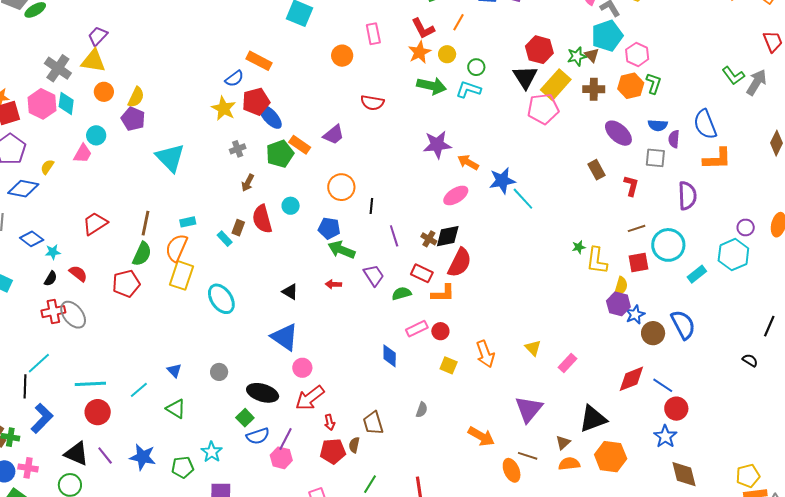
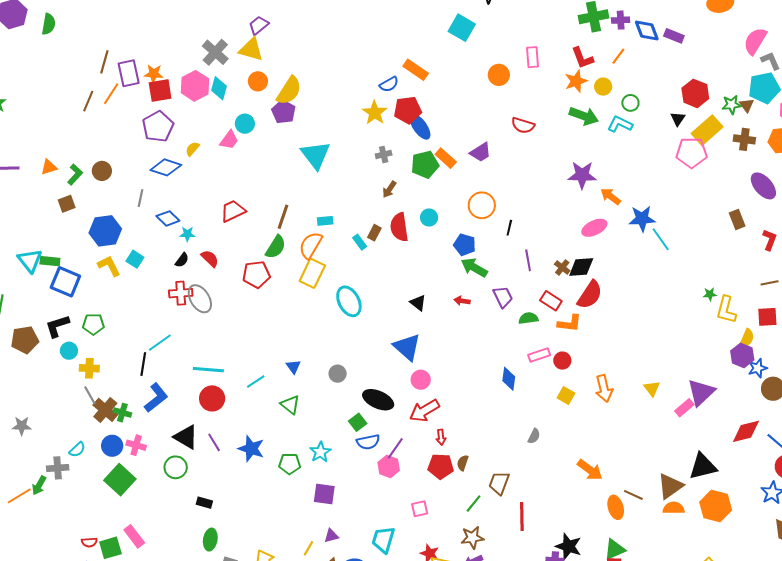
black triangle: (525, 77) -> (678, 119), size x0.6
yellow semicircle: (136, 97) -> (289, 91), size x1.4
purple triangle: (529, 409) -> (701, 392), moved
brown trapezoid: (373, 423) -> (499, 483), moved, turned 30
brown triangle: (563, 442) -> (670, 486), size x1.8

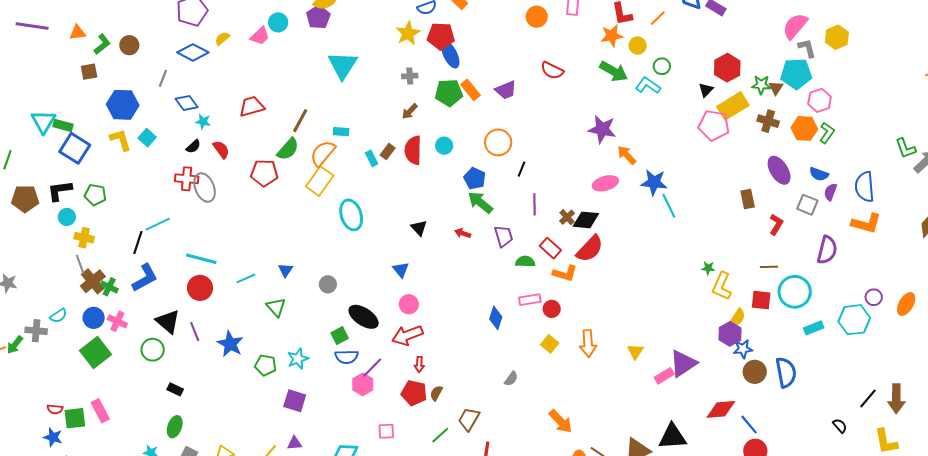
blue triangle: (407, 347) -> (401, 270), size x0.6

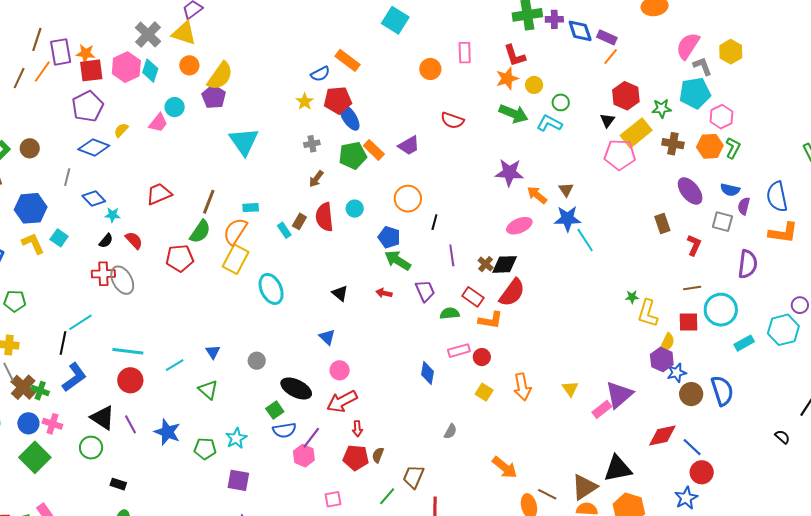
orange line: (658, 18) -> (611, 56), moved
yellow star: (408, 33) -> (305, 102), size x0.7
brown triangle: (776, 88) -> (566, 190), moved

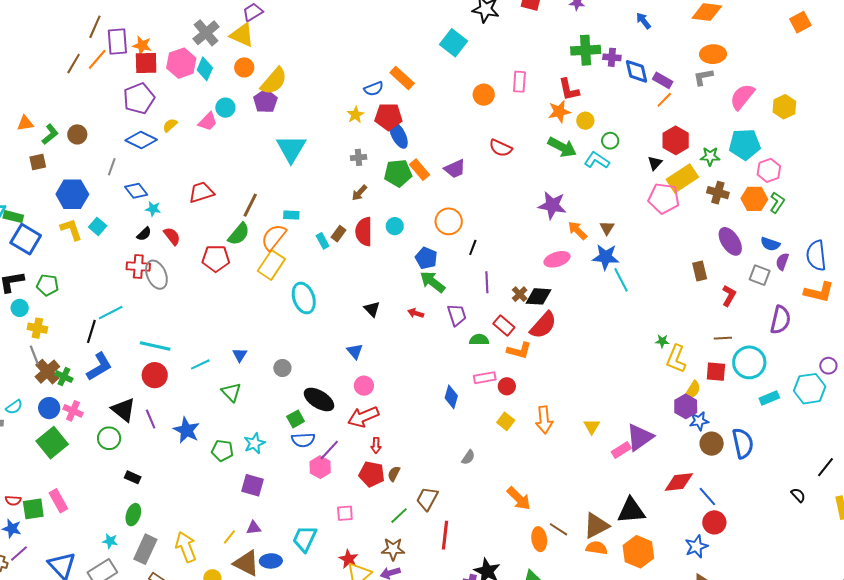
gray L-shape: (702, 66) -> (703, 77), moved, turned -85

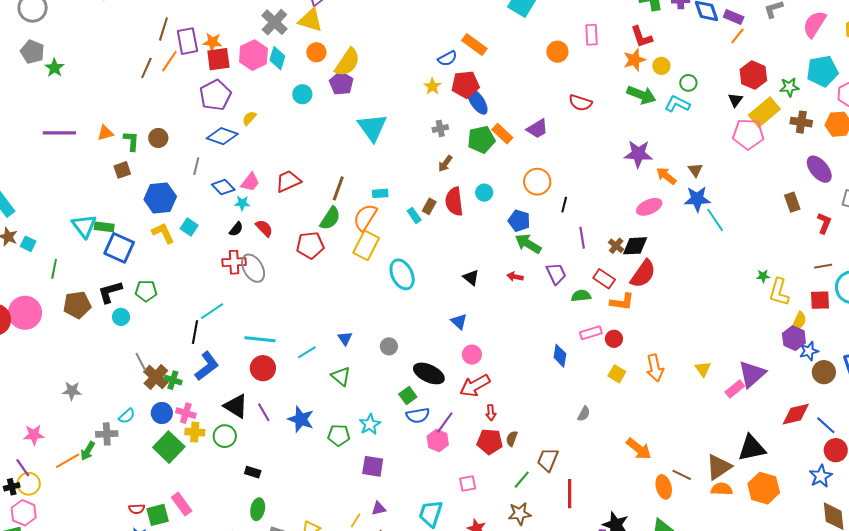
pink trapezoid: (208, 122) -> (250, 182), moved
green L-shape: (50, 134) -> (131, 141), turned -40
yellow cross: (37, 328) -> (195, 432), moved

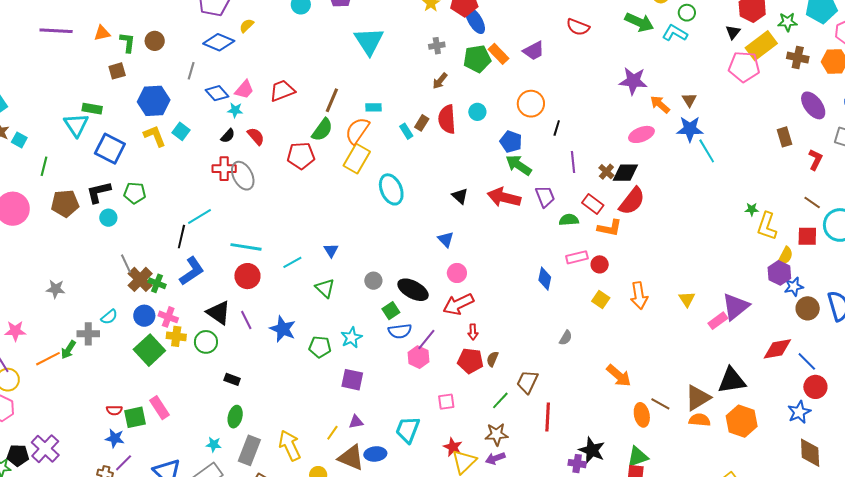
green rectangle: (104, 227) -> (92, 109), moved
brown line: (823, 266) -> (812, 202), turned 42
red arrow: (515, 277) -> (504, 197), size x2.0
gray circle: (389, 346) -> (373, 281), moved

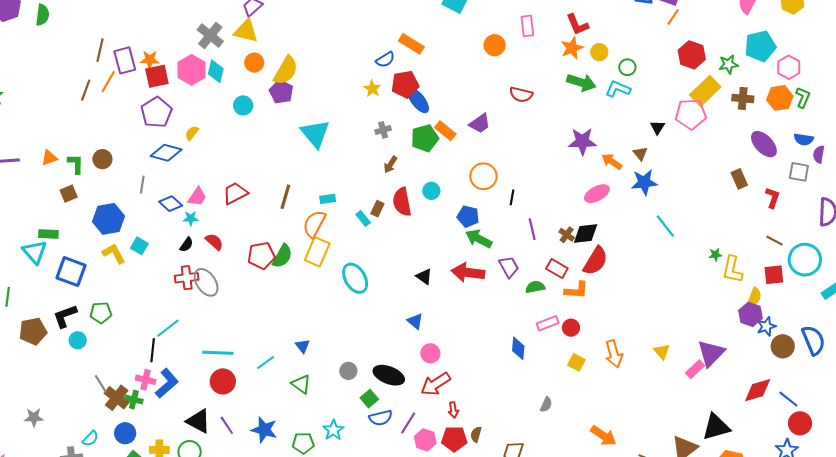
black triangle: (733, 32) -> (658, 127), moved
green semicircle: (322, 130) -> (282, 256), moved
cyan line: (707, 151) -> (665, 226), moved
pink cross: (168, 317) -> (146, 380), moved
pink hexagon: (418, 357) -> (425, 440), moved

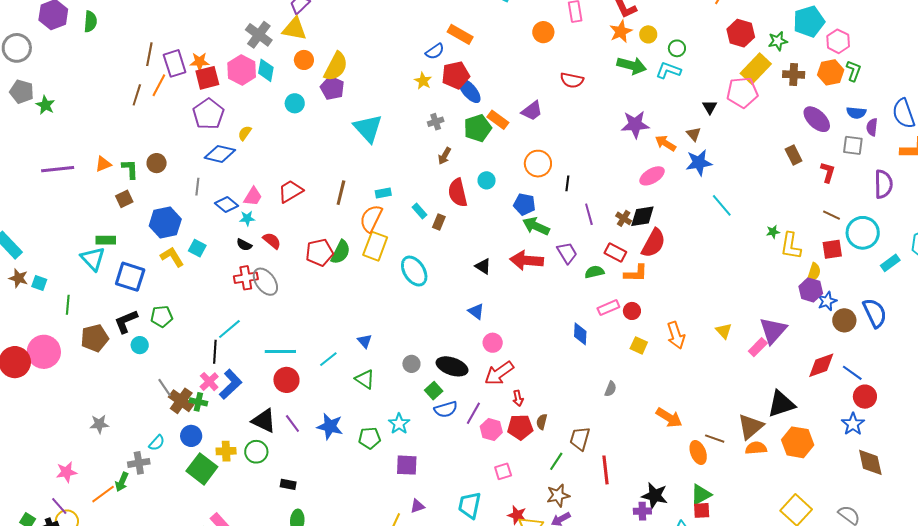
brown rectangle: (377, 209) -> (439, 222), moved
black semicircle: (186, 245) -> (244, 245), turned 84
pink cross: (146, 380) -> (209, 382), turned 36

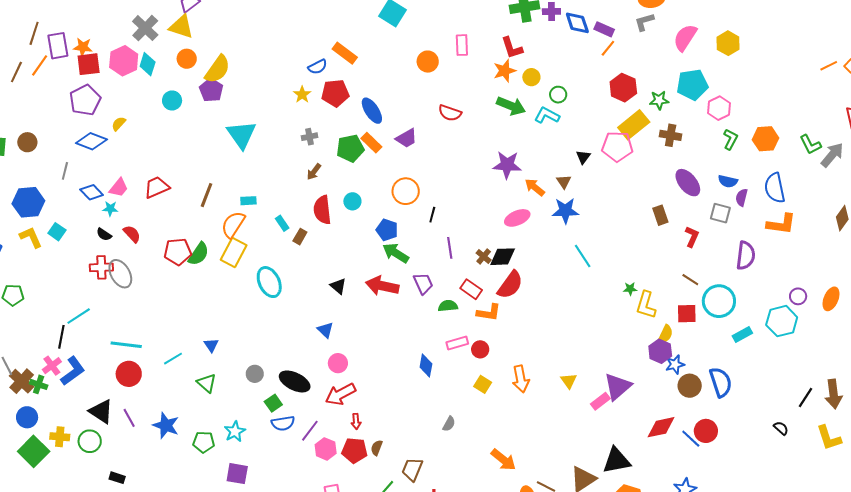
orange hexagon: (831, 72) -> (766, 139), moved
blue ellipse: (469, 91) -> (372, 111), moved
red circle: (865, 397) -> (706, 431), moved

